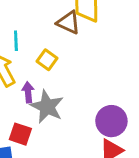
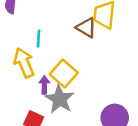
yellow square: (47, 60) -> (64, 74), moved, size x1.5

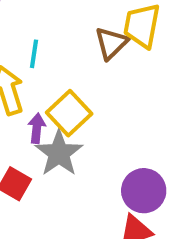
brown triangle: (86, 27) -> (111, 43), turned 40

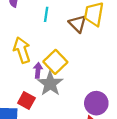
brown triangle: (111, 43) -> (78, 24), turned -30
cyan line: (34, 54) -> (46, 14), moved

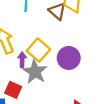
purple circle: (96, 103) -> (69, 58), moved

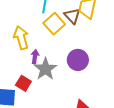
yellow square: (38, 50) -> (54, 24), moved

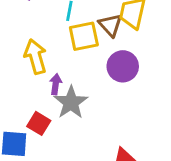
yellow square: (54, 24) -> (84, 36), turned 30
purple circle: (78, 60) -> (123, 66), moved

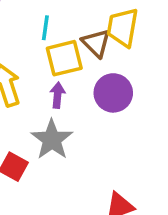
purple arrow: (56, 84) -> (58, 95), moved

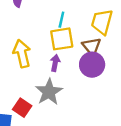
cyan line: (45, 28) -> (61, 20), moved
brown triangle: (96, 43) -> (92, 47), moved

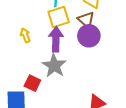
yellow arrow: (22, 54) -> (25, 35), size x0.6
purple arrow: (55, 63) -> (56, 39), size x1.6

